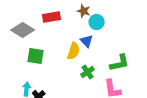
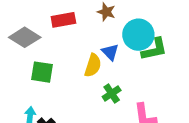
cyan circle: (97, 22) -> (138, 35), moved, size x1.5
green L-shape: (120, 63) -> (154, 49), moved

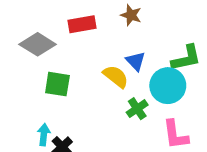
cyan circle: (138, 35) -> (168, 86), moved
yellow semicircle: (93, 65) -> (116, 76), turned -70

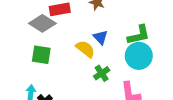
gray diamond: (38, 44) -> (42, 23), moved
cyan circle: (168, 86) -> (139, 56), moved

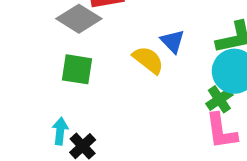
green cross: (102, 73) -> (219, 99), moved

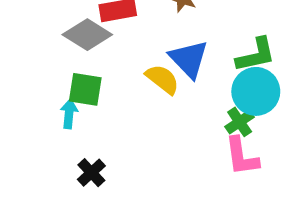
blue triangle: (173, 41) -> (189, 59), size x1.5
cyan arrow: (60, 131) -> (69, 114), moved

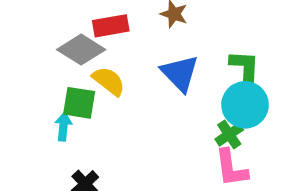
green L-shape: (256, 55) -> (245, 69), turned -75
yellow semicircle: (162, 79) -> (109, 81), moved

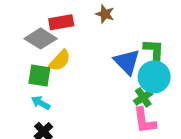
blue triangle: (180, 73) -> (127, 62), moved
yellow semicircle: (109, 81) -> (60, 60), turned 95
cyan arrow: (63, 127) -> (41, 103), moved, turned -66

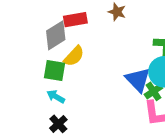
gray diamond: (41, 39) -> (56, 35), turned -64
blue triangle: (127, 62) -> (138, 80), moved

